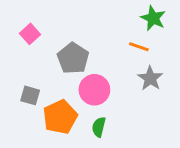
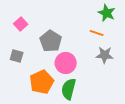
gray star: (150, 78) -> (105, 55), turned -30
gray square: (30, 95) -> (17, 56), moved
green semicircle: (99, 127) -> (69, 89), size x1.5

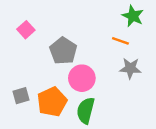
gray square: (17, 56) -> (21, 96), moved, turned -32

